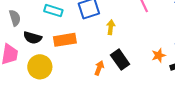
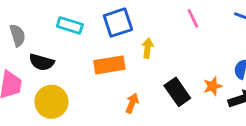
orange rectangle: (65, 40) -> (109, 65), moved
black rectangle: (120, 60) -> (177, 92), moved

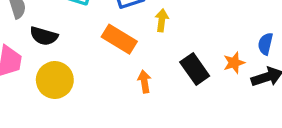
orange rectangle: (109, 65) -> (119, 39), turned 40
orange arrow: (132, 103) -> (144, 82), turned -30

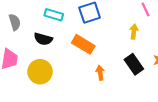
yellow arrow: (162, 20) -> (134, 32), moved
black semicircle: (44, 36) -> (43, 39), moved

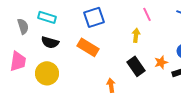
cyan rectangle: (54, 15) -> (47, 17), moved
orange arrow: (100, 73) -> (111, 85), moved

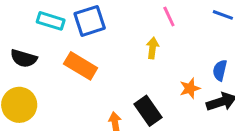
cyan rectangle: (47, 17) -> (51, 21), moved
black rectangle: (136, 66) -> (148, 111), moved

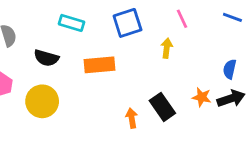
blue square: (90, 21) -> (127, 23), moved
orange rectangle: (81, 66) -> (99, 65), turned -36
orange star: (190, 88) -> (202, 97), moved, turned 30

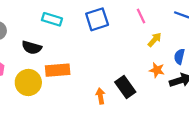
yellow arrow: (167, 48) -> (155, 40), moved, turned 35
orange rectangle: (99, 65) -> (58, 70), moved
orange star: (202, 97) -> (157, 70), moved

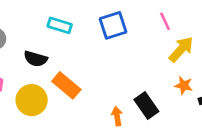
yellow arrow: (155, 40) -> (181, 49), size x1.5
orange rectangle: (58, 70) -> (66, 85), turned 45

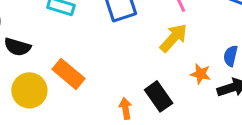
yellow arrow: (181, 49) -> (174, 38), moved
black semicircle: (36, 59) -> (17, 47), moved

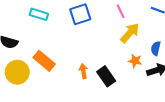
yellow arrow: (174, 38) -> (130, 33), moved
orange arrow: (126, 108) -> (83, 71), moved

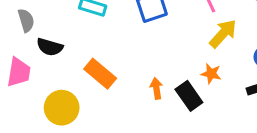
orange star: (135, 61) -> (211, 74), moved
yellow circle: (17, 72) -> (62, 108), moved

